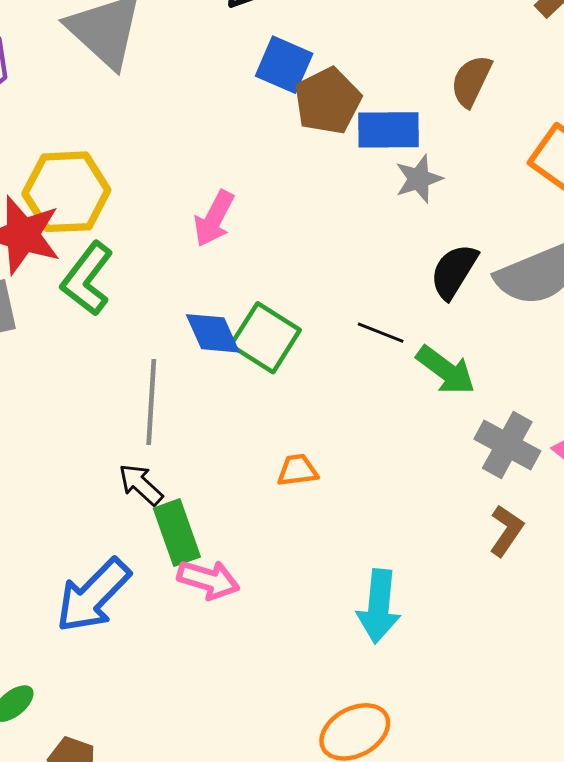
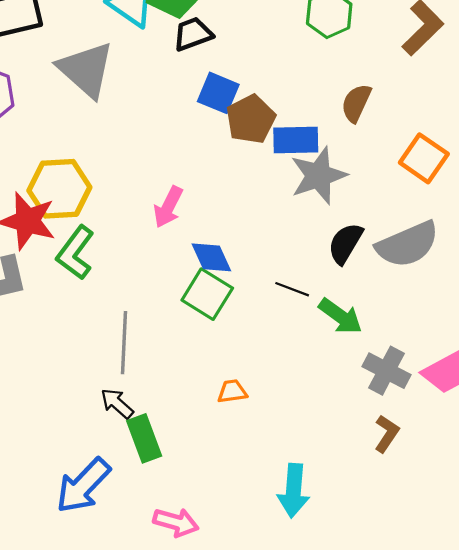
gray star: (419, 179) -> (319, 176), size x1.6
blue diamond: (213, 333) -> (211, 257), moved
pink arrow: (208, 580) -> (176, 522), moved

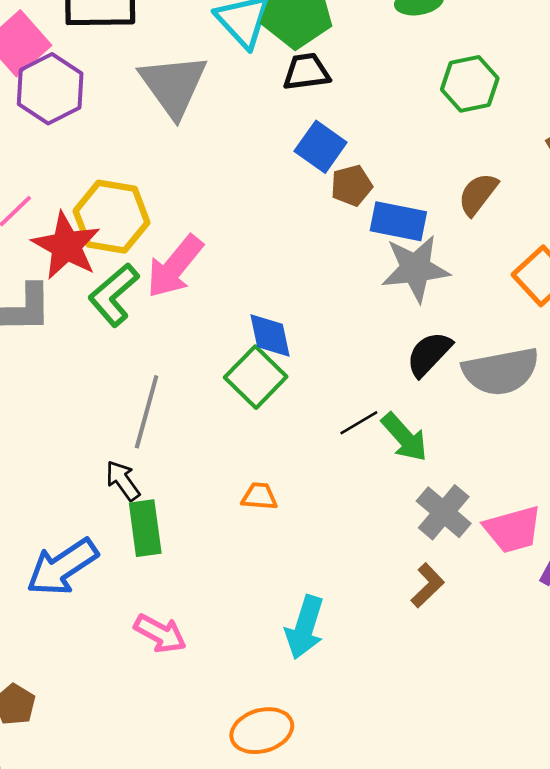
brown pentagon: (251, 119) -> (351, 185), size x0.7
pink arrow: (168, 207) -> (175, 267), moved, size x1.4
black line: (292, 289) -> (359, 423), moved, turned -64

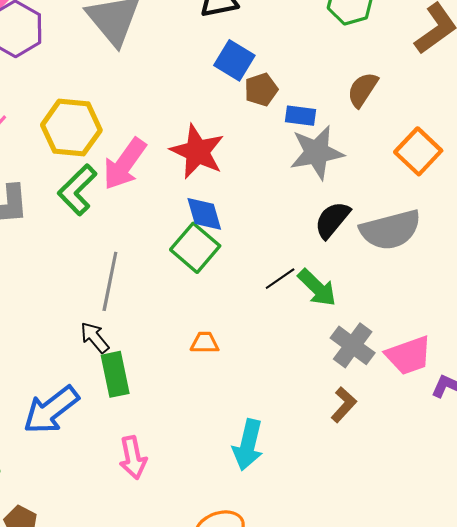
blue rectangle: (398, 221) -> (301, 116), size x0.7
red star: (66, 246) -> (197, 152), moved
pink arrow: (160, 633) -> (133, 458), turned 54

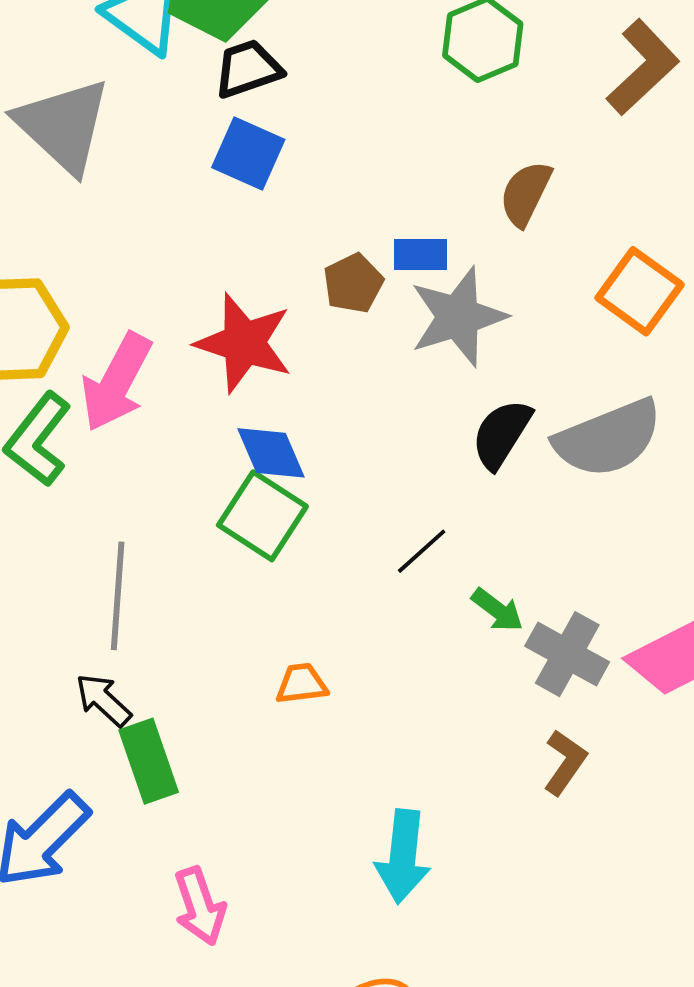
blue square: (234, 60) -> (248, 154), moved
brown pentagon: (261, 90) -> (353, 283), moved
green arrow: (317, 288) -> (497, 610), moved, size x0.7

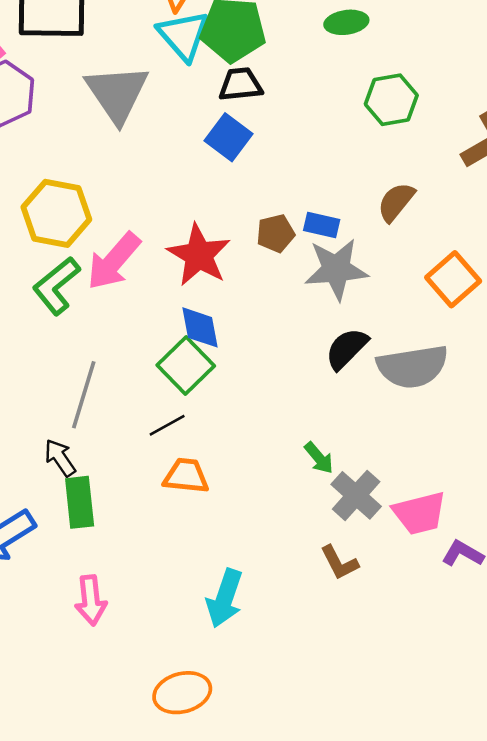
black line: (422, 551) -> (167, 425), moved
orange trapezoid: (302, 684) -> (186, 476), size x1.4
brown L-shape: (565, 762) -> (339, 563), turned 105

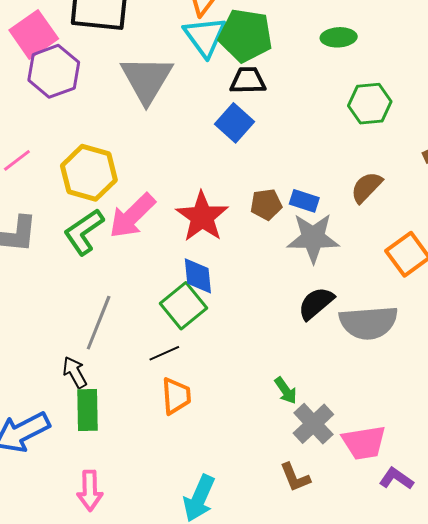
orange trapezoid: (186, 476) -> (176, 396), turned 75

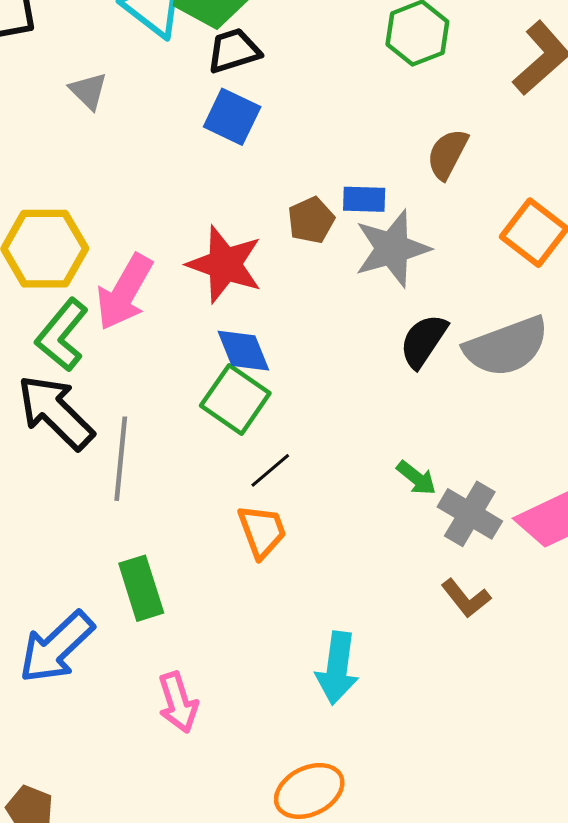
gray triangle: (147, 79) -> (88, 91), size x0.5
black line: (164, 353) -> (270, 470), moved
black arrow: (75, 372) -> (56, 412), moved, size x1.8

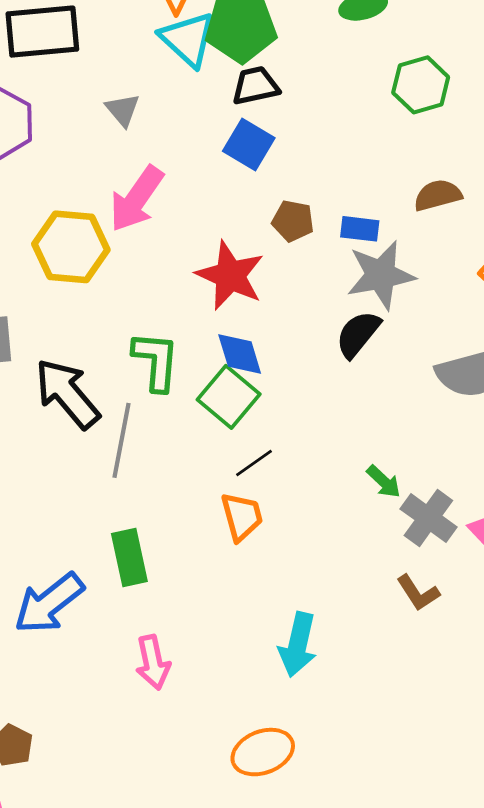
brown semicircle: (447, 154) -> (438, 195), turned 42
brown pentagon: (311, 220) -> (293, 221), moved, turned 30
pink arrow: (124, 292) -> (137, 199), moved
green L-shape: (62, 335) -> (156, 361), moved, turned 140
black semicircle: (423, 341) -> (358, 334), moved

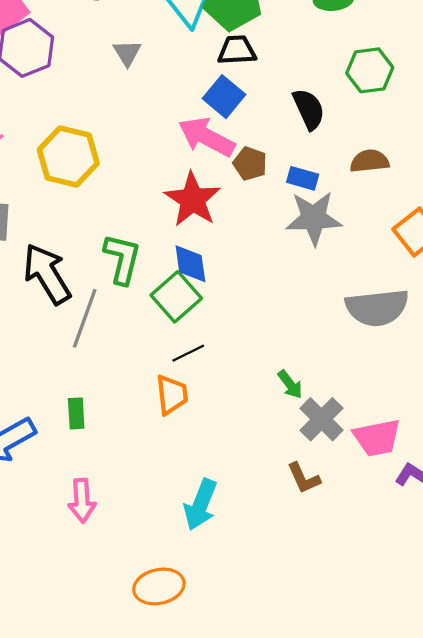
pink arrow: (137, 199) -> (207, 137), moved, turned 74
black semicircle: (358, 334) -> (309, 109), moved, turned 108
green rectangle: (129, 558) -> (76, 413), size x0.7

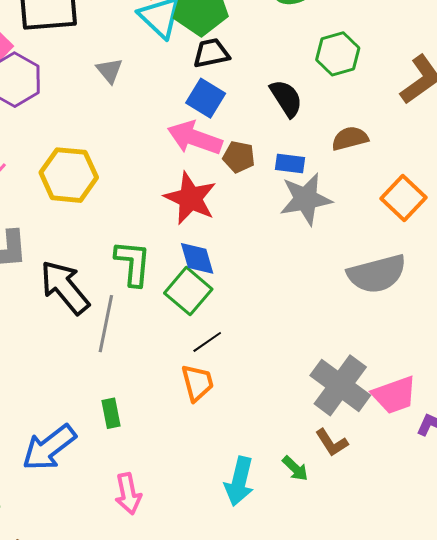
green arrow: (290, 384) -> (295, 468), moved
gray cross: (321, 419) -> (340, 385), size x1.4

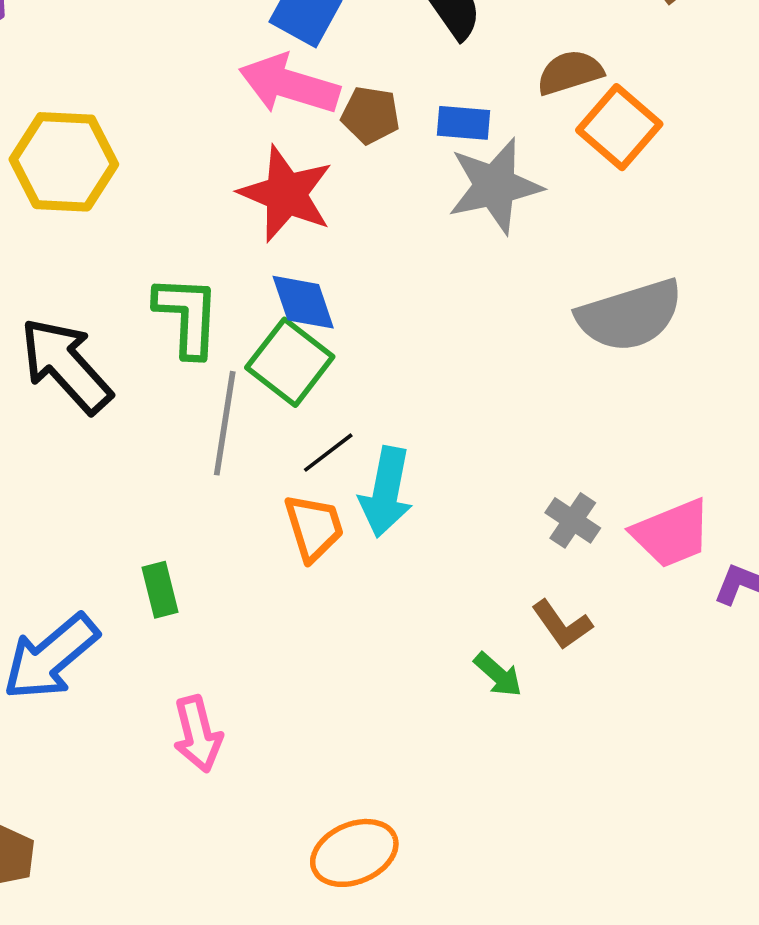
orange square: (404, 198) -> (619, 127), moved
gray line: (106, 324) -> (225, 423), moved
gray cross: (340, 385) -> (573, 520), size x0.5
cyan arrow: (239, 481) -> (386, 492), moved

